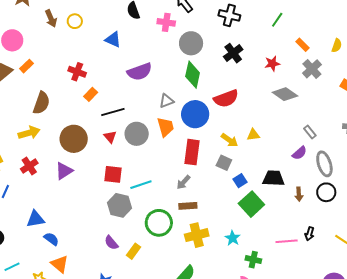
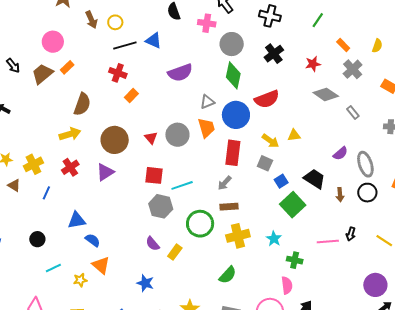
black line: (113, 112) -> (125, 45), moved
gray rectangle: (310, 132) -> (353, 113), moved
black trapezoid: (273, 178) -> (315, 179), turned 30

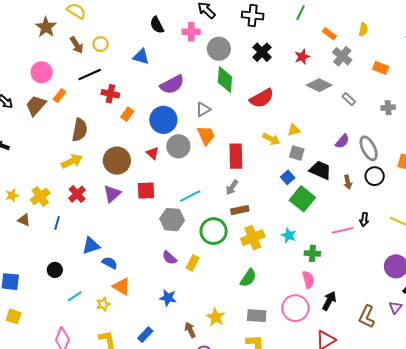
black line: (125, 45) -> (90, 75), moved
blue circle: (236, 115) -> (163, 120), moved
gray square: (265, 163) -> (297, 153), moved
red square: (154, 175) -> (146, 191), moved

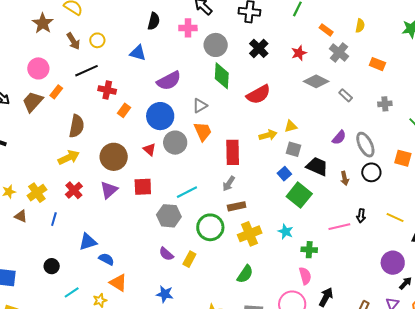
black semicircle: (157, 25) -> (154, 21), turned -138
yellow arrow: (271, 139) -> (268, 135), turned -42

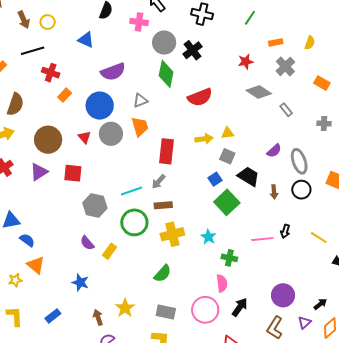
orange rectangle: (326, 30) -> (276, 42), turned -56
black cross: (259, 48) -> (192, 50), moved
cyan line: (187, 192) -> (131, 191), moved
purple circle: (393, 263) -> (283, 295), moved

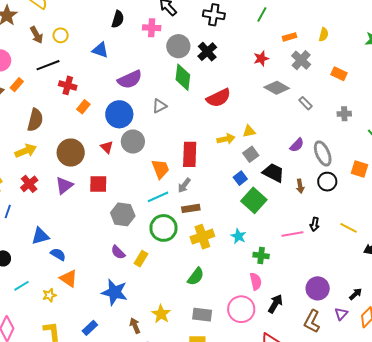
orange trapezoid: (140, 127) -> (160, 169), moved
gray square: (227, 156) -> (251, 154), turned 35
blue star: (80, 282) -> (114, 292), size x1.5

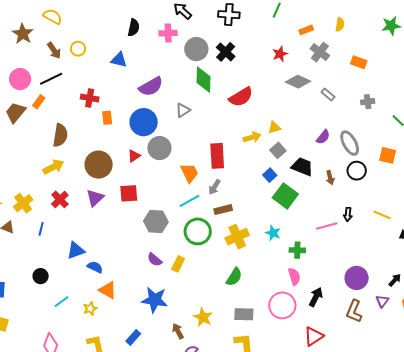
black line: (48, 65) -> (51, 79), moved
orange rectangle: (83, 107) -> (107, 118), turned -40
red triangle: (107, 147) -> (134, 156), turned 48

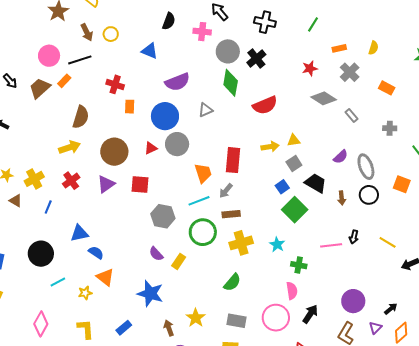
black circle: (41, 276) -> (41, 254), size x1.6

